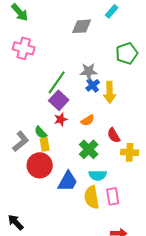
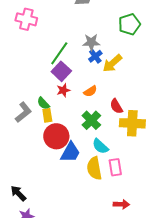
yellow arrow: (110, 92) -> (112, 63), turned 50
yellow cross: (130, 152) -> (132, 123), size x1.4
red circle: (40, 165) -> (56, 136), moved
cyan semicircle: (98, 175) -> (100, 146), turned 42

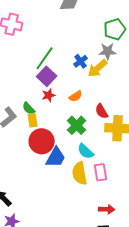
gray star: (91, 42) -> (108, 51), moved

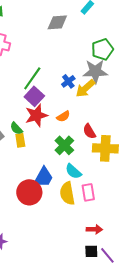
gray star: (108, 51) -> (95, 71), size x1.4
red star: (49, 95) -> (36, 115), size x1.6
red circle: (42, 141) -> (29, 192), moved

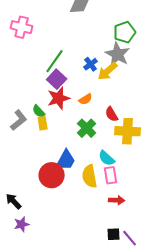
gray star: (95, 71) -> (118, 54), turned 30
cyan semicircle: (73, 171) -> (107, 158), moved
red arrow: (94, 229) -> (117, 200), moved

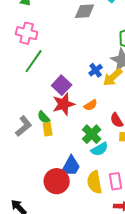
green line: (55, 61) -> (34, 61), moved
cyan semicircle: (107, 158) -> (100, 149), moved, turned -72

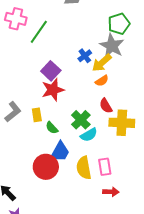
green line: (34, 61) -> (39, 32), moved
orange semicircle: (91, 105) -> (102, 81), moved
green semicircle: (44, 117) -> (52, 128), moved

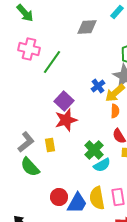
orange semicircle: (102, 81) -> (115, 111), turned -56
green semicircle: (52, 128) -> (30, 167), moved, size x1.5
blue trapezoid: (60, 152) -> (77, 203), moved
red circle: (46, 167) -> (59, 197), size x0.7

